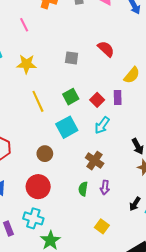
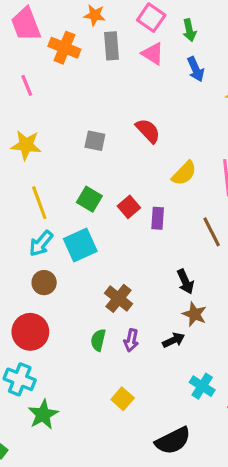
green square: (71, 97) -> (89, 199), turned -35
purple rectangle: (118, 98) -> (158, 218), moved
cyan arrow: (102, 125) -> (41, 243), moved
black arrow: (135, 204) -> (174, 340), moved, turned -152

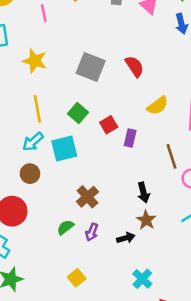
gray square: (95, 141) -> (91, 67), size x1.6
green semicircle: (98, 340) -> (65, 227), turned 30

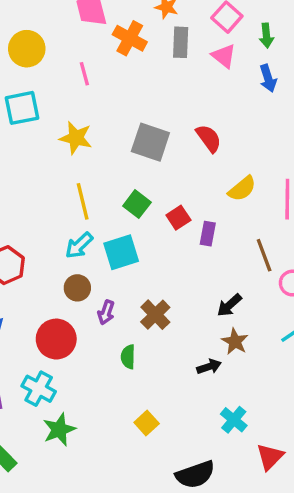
black arrow: (143, 193) -> (229, 305), turned 66
green semicircle: (65, 227) -> (128, 357), turned -48
purple arrow: (92, 232) -> (106, 312), moved

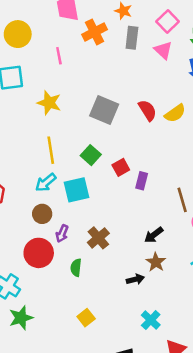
orange cross: (130, 38) -> (95, 32), turned 30
yellow semicircle: (242, 189) -> (175, 113), moved
red circle: (56, 339) -> (39, 253), moved

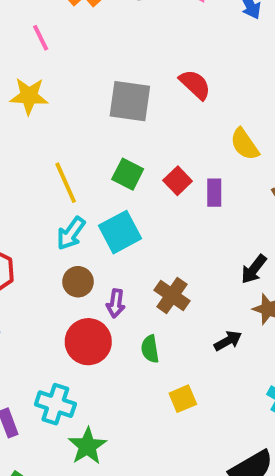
yellow star: (49, 103) -> (29, 96), moved
yellow semicircle: (175, 113) -> (245, 144), moved, turned 105
black arrow: (135, 279) -> (228, 341), moved
yellow square: (86, 318) -> (183, 399), moved, turned 30

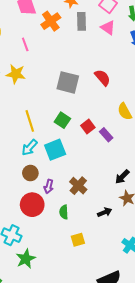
purple rectangle: (214, 193) -> (106, 135), turned -48

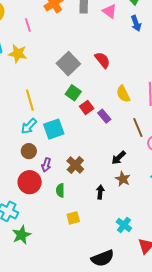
gray square: (68, 82) -> (68, 64), turned 30
green square: (62, 120) -> (73, 93), moved
black arrow: (105, 212) -> (100, 192), turned -64

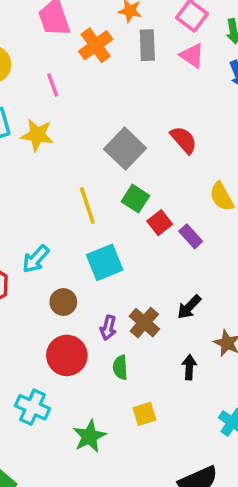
yellow line: (30, 100) -> (87, 205), moved
cyan arrow: (29, 126) -> (36, 259), moved
black arrow: (119, 158) -> (189, 307), moved
purple arrow: (46, 165) -> (108, 328), moved
green star: (21, 235) -> (89, 436), moved

